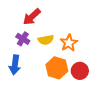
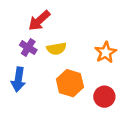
orange star: (69, 43) -> (106, 52), moved
red circle: (80, 71) -> (104, 97), moved

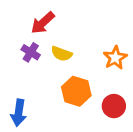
yellow semicircle: (56, 49) -> (62, 54), turned 30
blue arrow: (18, 79) -> (19, 113), moved

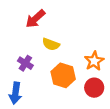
purple cross: (31, 52) -> (25, 63), moved
orange star: (115, 58) -> (94, 61), moved

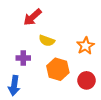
orange star: (94, 61) -> (85, 46), moved
purple cross: (25, 63) -> (23, 58), turned -32

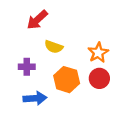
red circle: (86, 80) -> (99, 78), moved
blue arrow: (14, 86) -> (35, 98), moved, turned -102

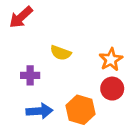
red arrow: (37, 20) -> (21, 17), moved
orange hexagon: (67, 80) -> (80, 110), moved

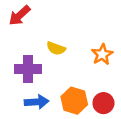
purple cross: (30, 75) -> (28, 69), size x1.5
red circle: (112, 89) -> (103, 103), moved

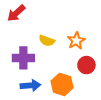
orange star: (102, 54) -> (76, 41), moved
red circle: (103, 103) -> (86, 65), moved

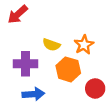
red circle: (86, 65) -> (95, 88), moved
orange hexagon: (62, 84) -> (68, 69), moved

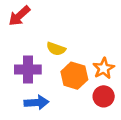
orange star: (84, 45) -> (104, 68), moved

